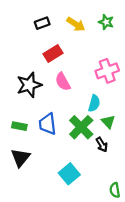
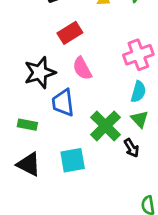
cyan semicircle: (94, 103) -> (138, 92), moved
blue trapezoid: (48, 124) -> (63, 103), moved
black triangle: (20, 158) -> (29, 164), turned -42
cyan square: (69, 174) -> (73, 160), moved, turned 30

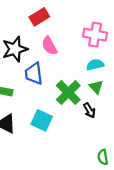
pink cross: (138, 55) -> (95, 35), turned 30
cyan semicircle: (138, 92) -> (95, 65), turned -120
cyan square: (73, 160) -> (42, 120), turned 35

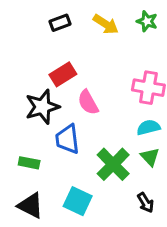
red rectangle: (39, 17) -> (63, 74), moved
black arrow: (89, 110) -> (146, 203), moved

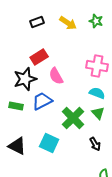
cyan semicircle: (148, 127) -> (97, 93), turned 35
blue trapezoid: (67, 139) -> (42, 101), turned 70
green rectangle: (29, 163) -> (16, 106), moved

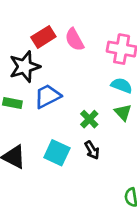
pink semicircle: (56, 76) -> (74, 40), moved
green cross: (73, 118) -> (89, 119), size x0.6
black arrow: (95, 144) -> (92, 150), moved

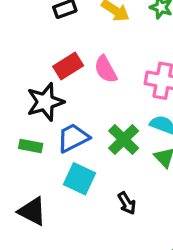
green cross: (89, 119) -> (124, 139), moved, size x1.4
cyan square: (57, 153) -> (80, 179), moved

